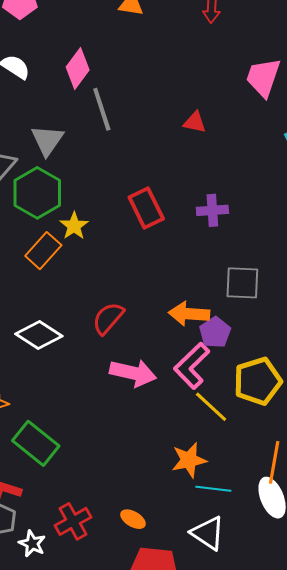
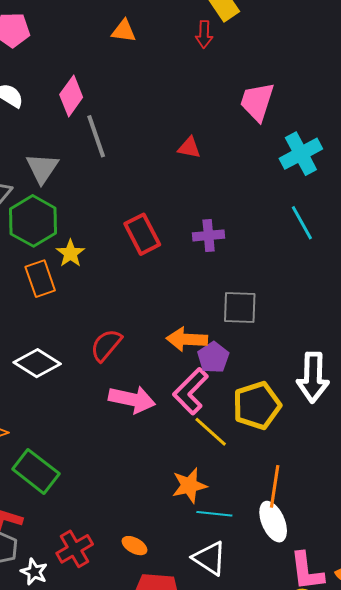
orange rectangle: (43, 251) -> (40, 279), turned -60

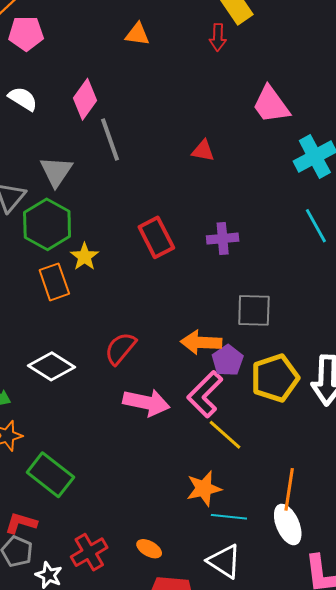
pink trapezoid: (257, 102) -> (271, 105), turned -54
yellow pentagon: (257, 405) -> (275, 378), moved

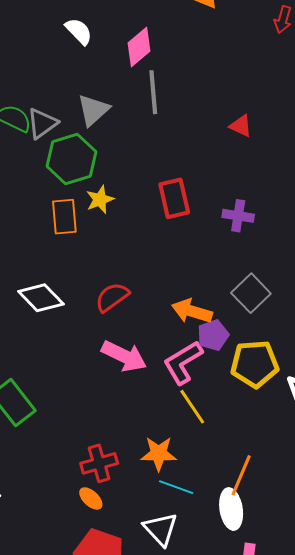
gray square: (254, 310) -> (251, 293), turned 30
red cross: (89, 552) -> (99, 463), moved

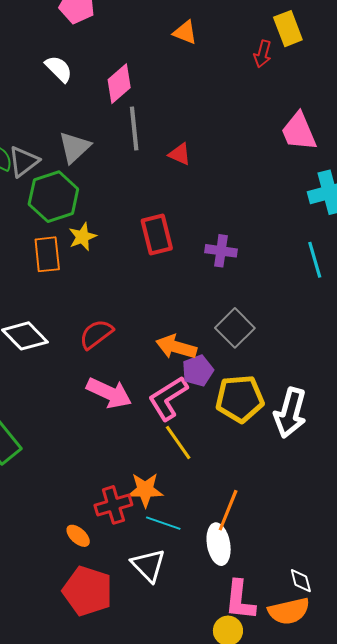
red triangle: (241, 126) -> (180, 154), moved
red cross: (99, 463) -> (113, 505), moved

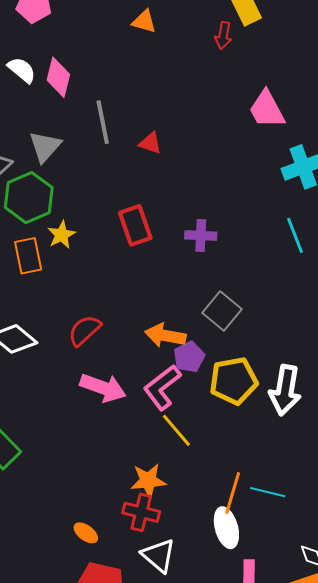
pink diamond: (119, 84) -> (58, 77), moved, turned -30
red cross: (113, 505) -> (141, 512), moved, turned 36
cyan line: (163, 523) -> (268, 492), moved

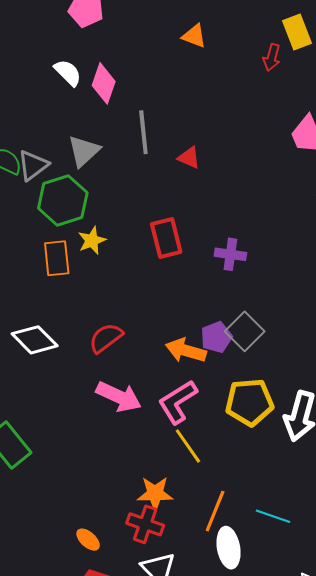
purple pentagon: (189, 357) -> (216, 337), moved
orange line: (233, 493) -> (215, 511), moved

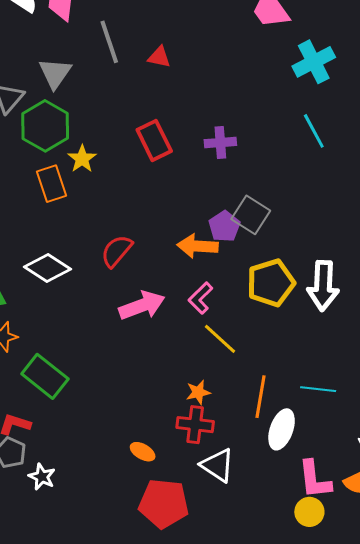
pink arrow: (119, 397) -> (142, 305), turned -33
pink L-shape: (178, 402) -> (201, 298), size x0.7
orange star: (155, 493) -> (198, 392), size x0.7
white ellipse: (229, 548) -> (282, 429), turned 42

